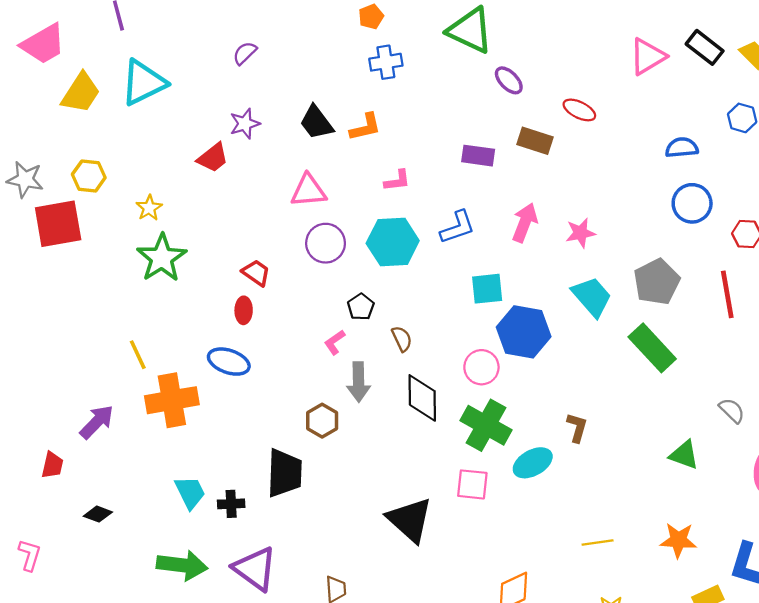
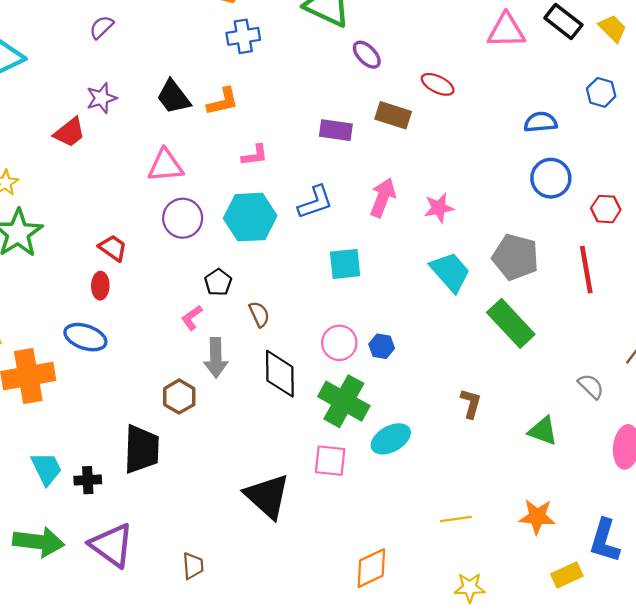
pink triangle: (648, 56) -> (506, 31), turned 30
gray pentagon: (657, 282) -> (515, 257), turned -30
blue hexagon: (524, 332) -> (382, 346), moved, size x0.5
brown L-shape: (577, 428) -> (471, 403), moved

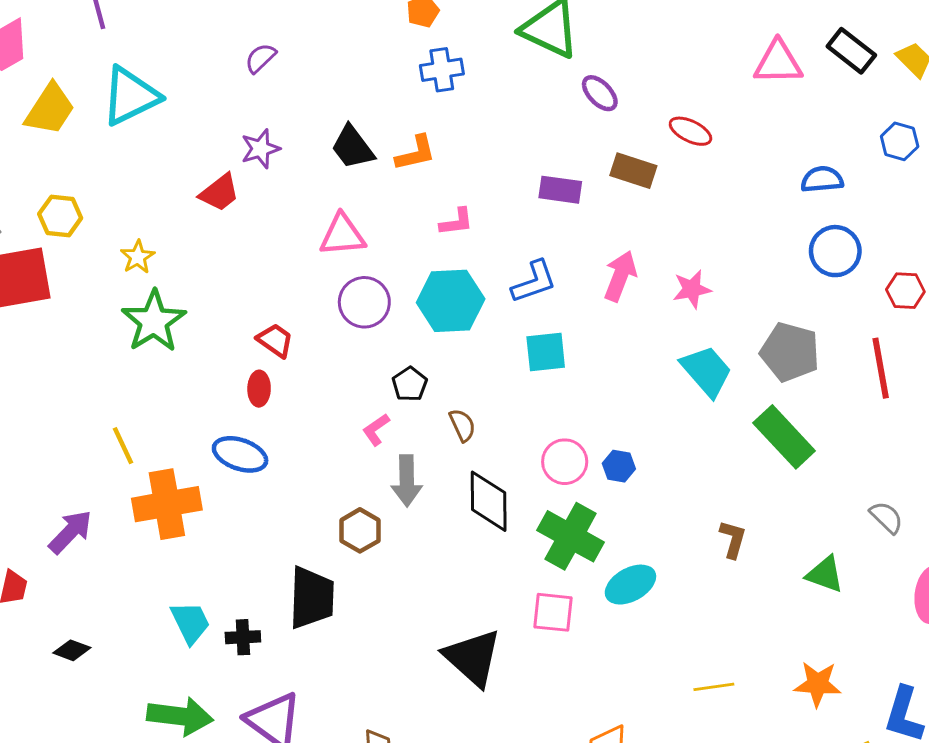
cyan square: (345, 264) -> (546, 352), moved

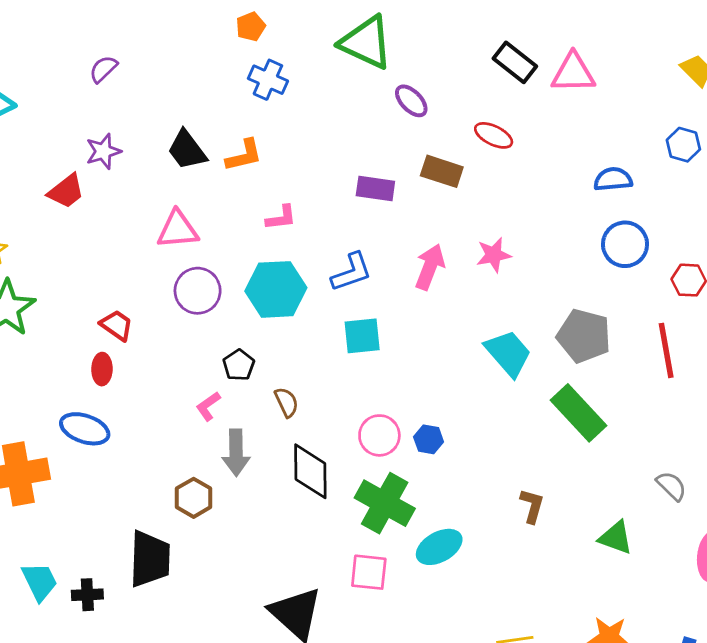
black rectangle: (851, 51) -> (515, 62), moved
blue cross: (442, 70) -> (268, 80), turned 33
pink star: (692, 289) -> (494, 255), moved

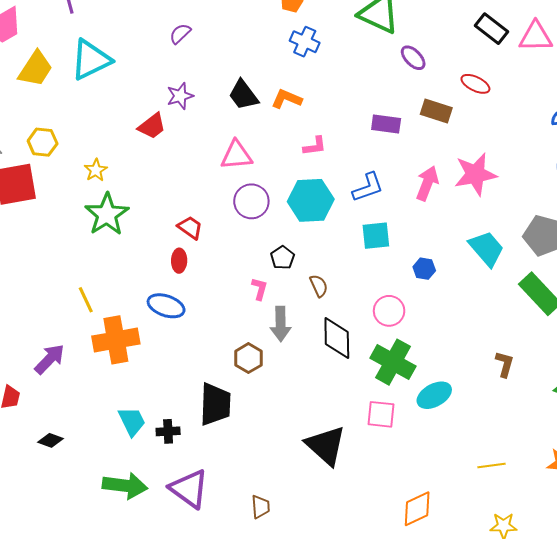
orange L-shape: (244, 155) -> (287, 99), turned -144
pink star: (494, 255) -> (475, 174), size x1.6
pink L-shape: (208, 406) -> (259, 289), turned 140
blue hexagon: (429, 439) -> (424, 269), moved

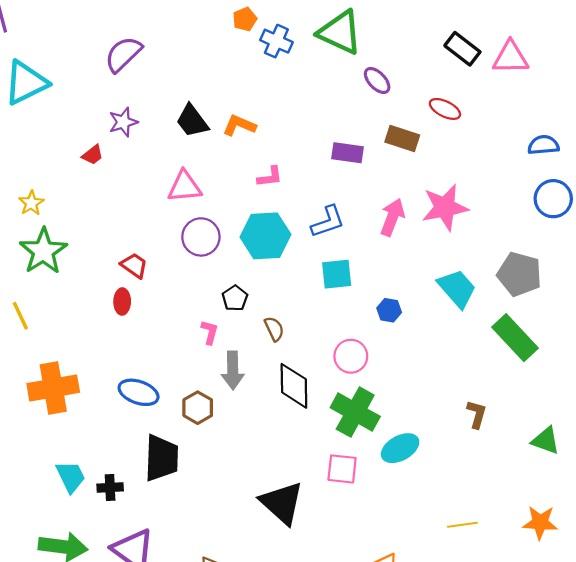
purple semicircle: (180, 34) -> (123, 54), size x1.6
blue cross: (305, 42) -> (276, 41), moved
red trapezoid: (152, 126) -> (93, 155), size x0.7
yellow line: (86, 300) -> (20, 316), moved
blue ellipse: (166, 306) -> (139, 392), moved

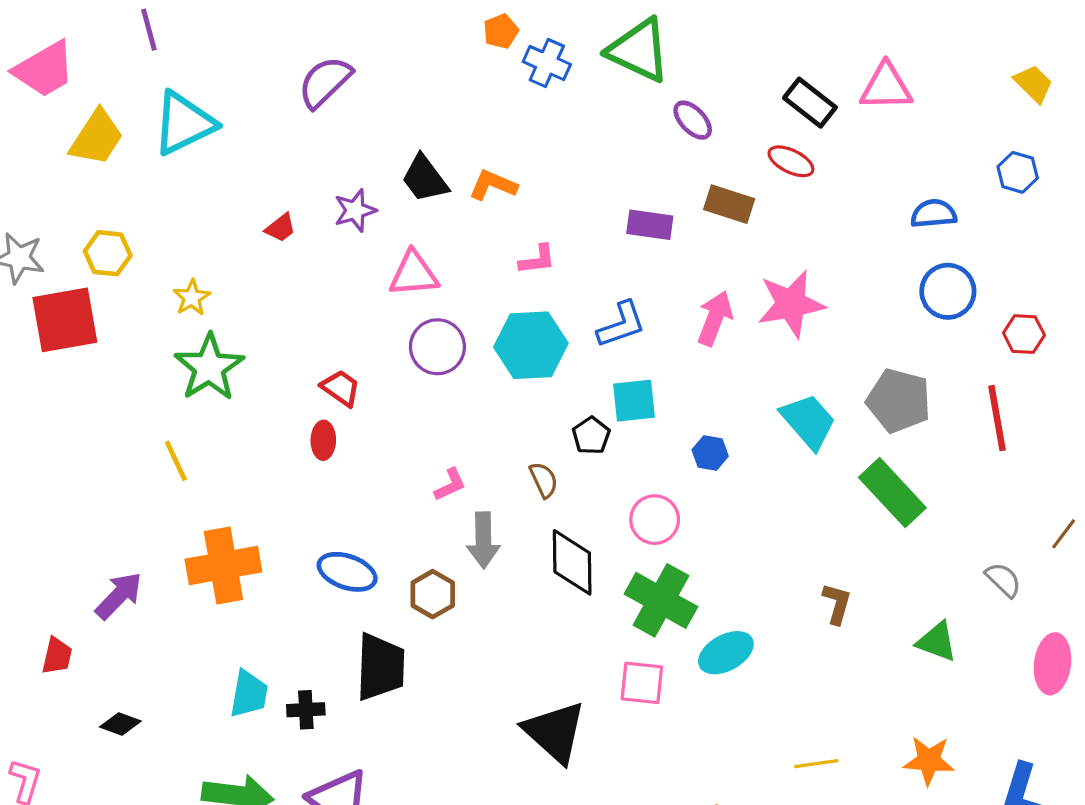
black rectangle: (462, 49) -> (810, 103), moved
purple star: (123, 122) -> (355, 210), moved
black pentagon: (235, 298) -> (591, 436), moved
pink L-shape: (210, 332) -> (450, 485), turned 50
cyan trapezoid: (71, 477) -> (249, 694), turned 36

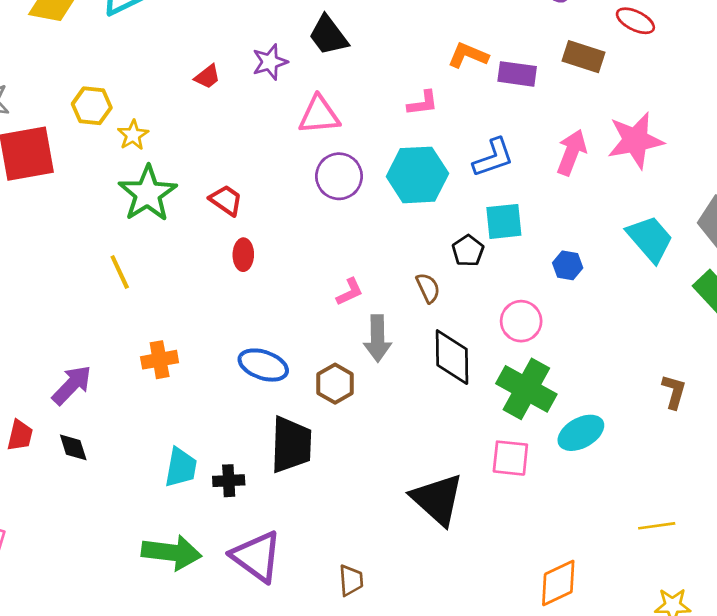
orange L-shape: (493, 185) -> (468, 55), moved
yellow hexagon: (108, 253) -> (92, 106), moved
red trapezoid: (341, 388) -> (226, 200), moved
orange cross: (223, 566) -> (160, 360), size x0.6
black diamond: (120, 724) -> (73, 447), moved, turned 52

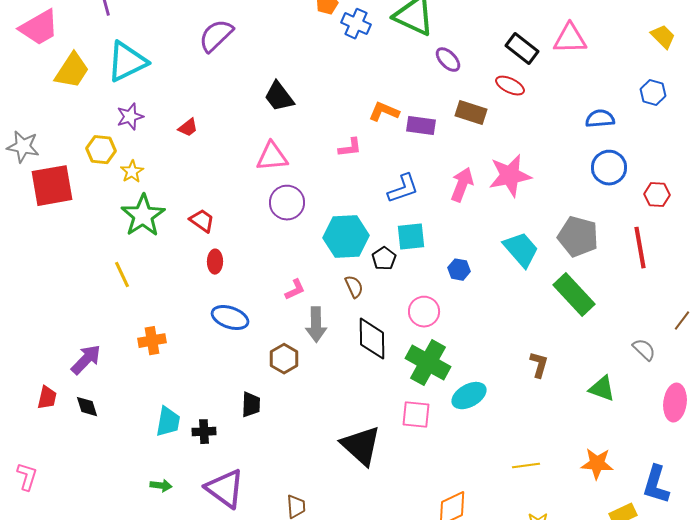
purple star: (270, 62) -> (130, 117), moved
cyan hexagon: (417, 175) -> (346, 237), moved
blue ellipse: (263, 365) -> (230, 318), moved
black trapezoid: (291, 445) -> (251, 405), size x0.6
green arrow: (172, 552) -> (161, 486), size x0.5

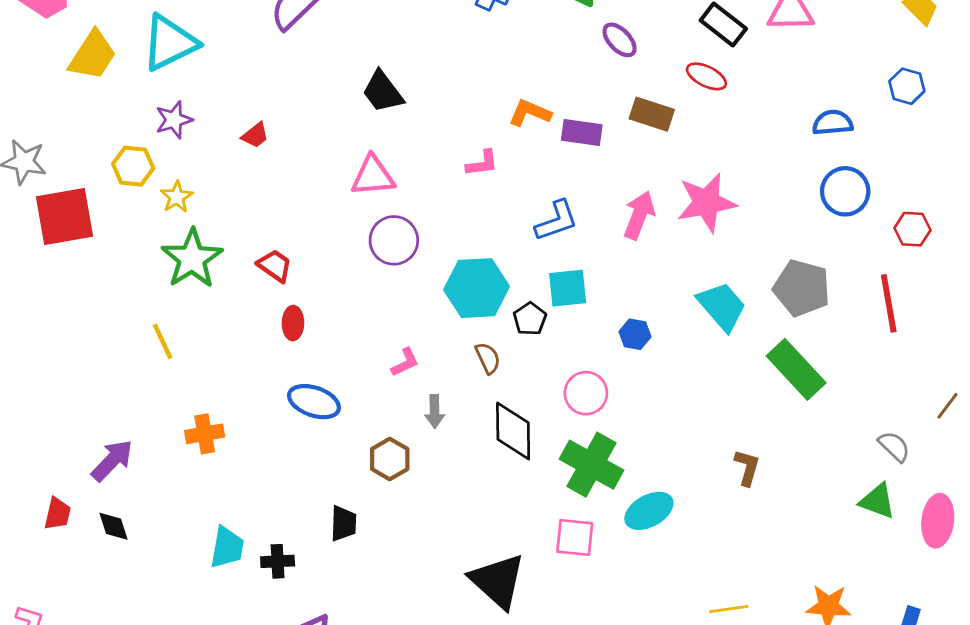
gray arrow: (316, 325) -> (435, 411), size x0.7
green triangle: (602, 389) -> (877, 501), moved

